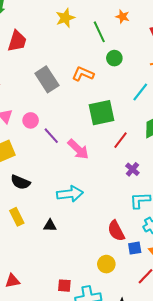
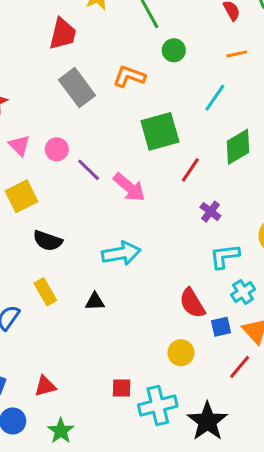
red trapezoid: (17, 41) -> (63, 34), moved

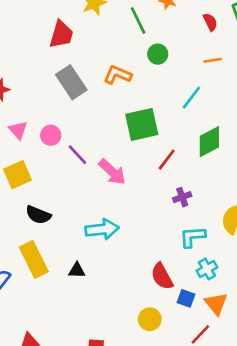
purple cross: (210, 212) -> (182, 197), turned 30
yellow rectangle: (45, 292) -> (34, 259), size x1.5
blue square: (221, 327) -> (186, 298), turned 30

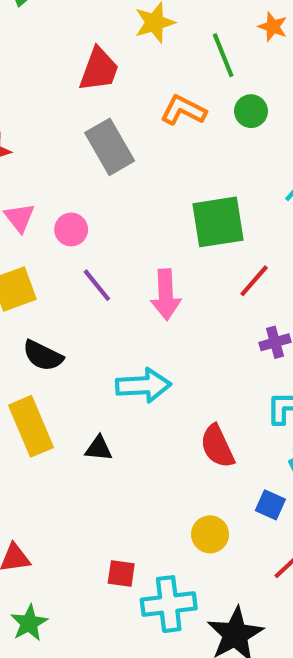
orange L-shape: (117, 75) -> (183, 110), moved
purple line: (77, 155) -> (97, 285), moved
pink arrow: (112, 172) -> (166, 295), turned 40
red semicircle: (162, 276) -> (217, 446), moved

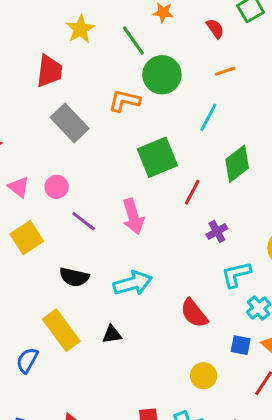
orange L-shape: (183, 110) -> (124, 101), moved
green circle: (251, 111) -> (162, 75), size x1.6
black semicircle: (43, 356) -> (74, 277), moved

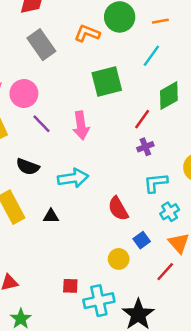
orange line: (225, 71) -> (160, 21), moved
pink circle: (57, 187) -> (24, 94), size x1.5
red line: (192, 192) -> (142, 119), moved
blue square: (241, 345) -> (142, 240), moved, turned 35

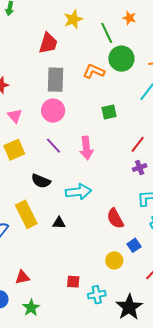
gray rectangle: (41, 45) -> (55, 80), turned 35
green square: (107, 81) -> (109, 112), size x0.6
pink circle: (24, 94) -> (53, 111), moved
cyan cross: (99, 301) -> (97, 295), size x0.7

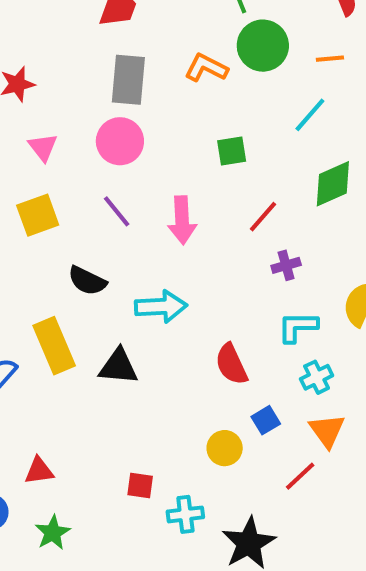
red line: (138, 144) -> (263, 217), moved
black triangle: (59, 223) -> (118, 366), size x1.5

